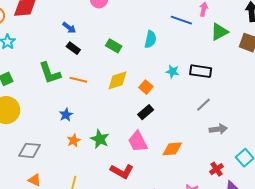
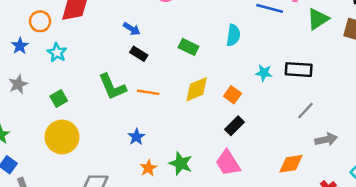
orange diamond: (172, 149) -> (291, 164), moved

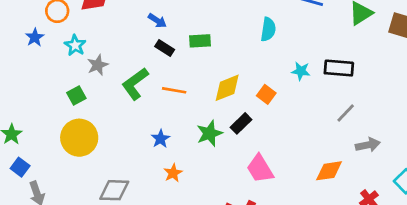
green rectangle: (188, 47) -> (200, 41), moved, turned -30
gray star: (18, 84) -> (98, 65), moved
green L-shape: (112, 87) -> (135, 84), turned 76
black rectangle: (235, 126) -> (241, 123), moved
green star: (181, 163) -> (209, 133), moved, turned 30

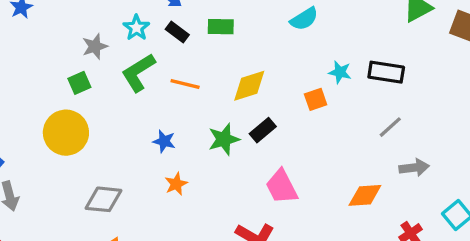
cyan semicircle: (268, 29) -> (304, 19), turned 45
cyan star: (75, 45) -> (136, 28), moved
orange square: (266, 94) -> (316, 99), moved, turned 30
green square: (76, 96) -> (79, 83), moved
blue star: (161, 139) -> (164, 141), turned -30

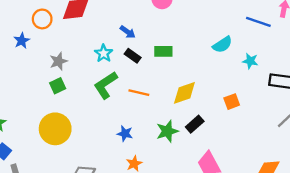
gray star: (95, 46) -> (58, 61), moved
cyan star: (340, 72) -> (250, 61), moved
green square: (79, 83) -> (58, 86), moved

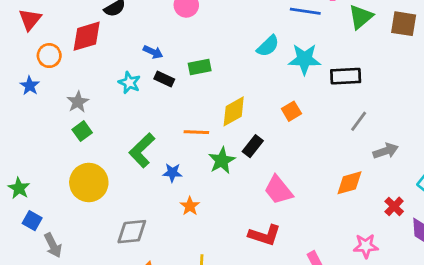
cyan star: (250, 61) -> (304, 59), size x1.6
green L-shape: (106, 85) -> (142, 150), moved
orange line: (139, 93) -> (196, 132), moved

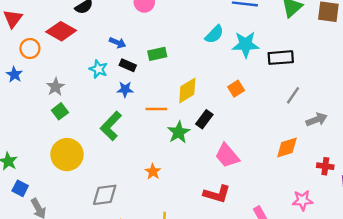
red diamond: (87, 36) -> (61, 31), turned 48
blue star: (172, 173) -> (125, 89), moved
red cross: (394, 206) -> (325, 166), turned -35

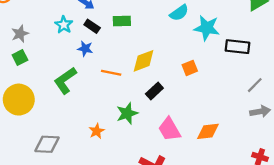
gray line: (293, 95) -> (255, 85), moved
green star: (179, 132) -> (127, 113), moved
orange diamond: (287, 147) -> (208, 131), moved

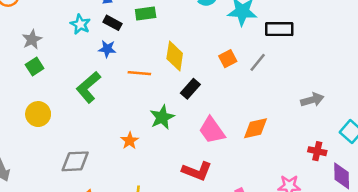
yellow diamond: (144, 61) -> (175, 56), turned -55
gray line: (255, 85) -> (258, 62), moved
yellow circle: (19, 100) -> (38, 114), size x0.7

